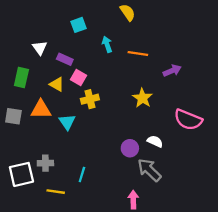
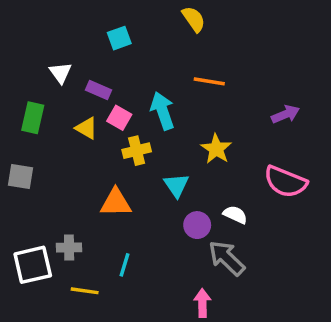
cyan arrow: (107, 44) -> (163, 111), moved, size x1.5
purple arrow: (172, 71) -> (285, 114), moved
orange triangle: (41, 109) -> (116, 203), moved
cyan triangle: (67, 122) -> (176, 185), moved

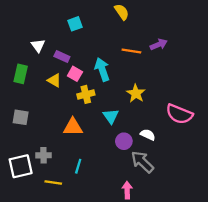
purple arrow: (285, 114) -> (159, 44), moved
gray square: (21, 177) -> (21, 117), moved

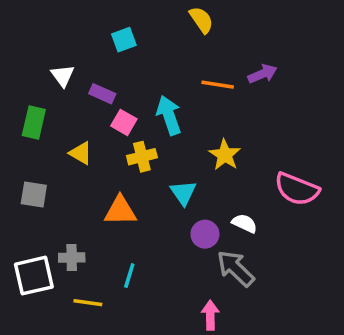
yellow triangle: (54, 80) -> (81, 153), moved

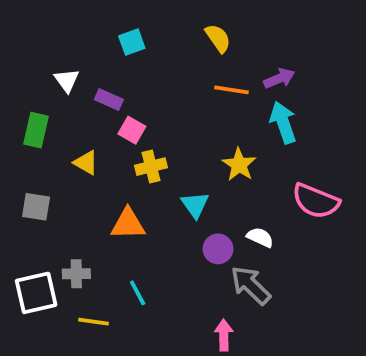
yellow semicircle: (201, 20) -> (218, 38), moved
cyan arrow: (169, 115) -> (283, 122), moved
cyan line: (129, 276) -> (138, 293), turned -45

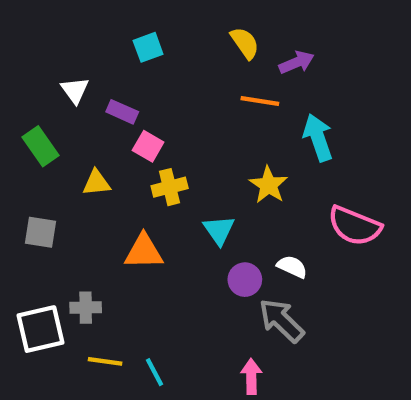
purple arrow: (279, 78) -> (296, 62), moved
green rectangle: (36, 130) -> (41, 146), turned -48
yellow triangle: (86, 163) -> (96, 183), turned -36
cyan line: (138, 293) -> (155, 372), moved

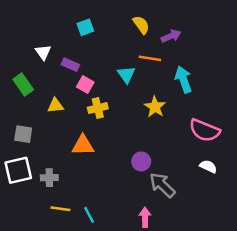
cyan triangle: (219, 230) -> (126, 75), moved
white semicircle: (292, 267) -> (208, 166), moved
white square: (41, 329) -> (18, 170), moved

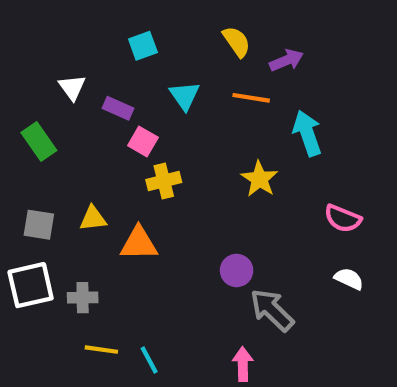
cyan triangle: (126, 75) -> (185, 96), moved
yellow triangle: (56, 106) -> (93, 218), moved
pink semicircle: (205, 130) -> (343, 218), size x0.7

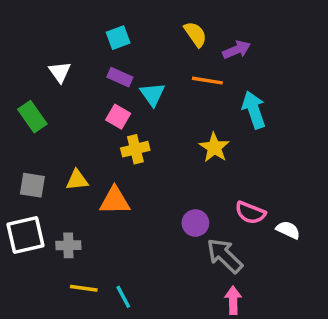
cyan triangle: (185, 96) -> (152, 94), moved
purple rectangle: (118, 108) -> (120, 77), moved
pink semicircle: (343, 218) -> (250, 213), moved
pink arrow: (243, 364) -> (233, 300), moved

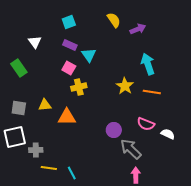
orange line: (207, 81) -> (152, 92), moved
gray cross: (68, 245) -> (36, 150), moved

